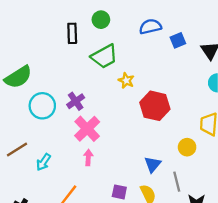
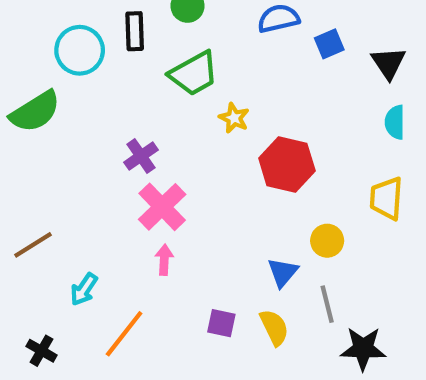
cyan circle: (42, 106) -> (80, 50), moved
yellow circle: (187, 147) -> (327, 241), moved
cyan arrow: (43, 162) -> (84, 289), moved

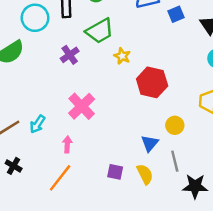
purple cross: (141, 156) -> (70, 55), moved
pink arrow: (164, 260) -> (67, 144), moved
cyan arrow: (84, 289) -> (37, 124), moved
black cross: (42, 351) -> (14, 166), moved

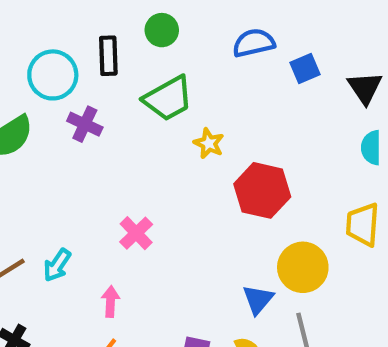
purple cross: (70, 55) -> (85, 124), moved, turned -30
pink cross: (82, 106) -> (136, 233), size x0.7
yellow circle: (175, 125) -> (303, 267), size x1.5

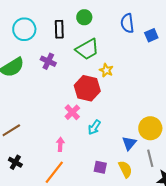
blue semicircle: (254, 43) -> (127, 23), turned -84
cyan circle: (53, 75) -> (24, 29), moved
red hexagon: (262, 190) -> (87, 88), moved
cyan arrow: (57, 265) -> (94, 127), moved

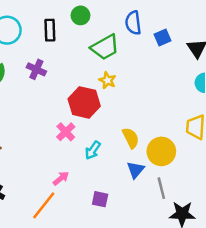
green trapezoid: (87, 49) -> (105, 47), moved
pink arrow: (60, 144) -> (61, 178), moved, turned 48
yellow semicircle: (125, 169) -> (131, 138), moved

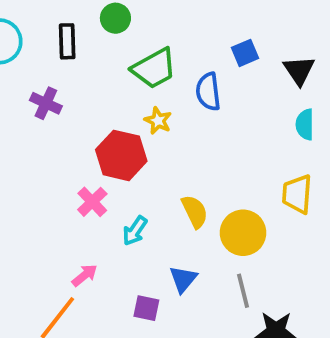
blue semicircle: (133, 23) -> (208, 92), moved
blue triangle: (136, 170) -> (183, 279), moved

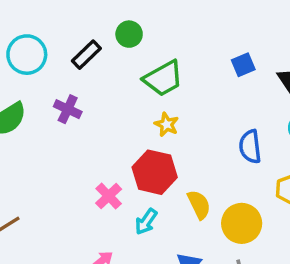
black rectangle: (67, 41) -> (86, 55), turned 48
blue semicircle: (208, 92) -> (250, 147), moved
red hexagon: (121, 155) -> (155, 172), moved

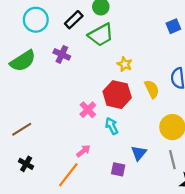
green trapezoid: (163, 78) -> (101, 35), moved
yellow semicircle: (199, 205) -> (152, 89), moved
cyan arrow: (146, 222) -> (112, 126), turned 119

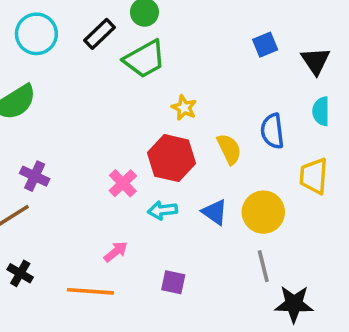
purple cross: (62, 54) -> (35, 176), moved
cyan arrow: (112, 126) -> (162, 210), turned -70
blue triangle: (139, 153) -> (215, 212), moved, turned -35
orange line: (68, 175) -> (90, 291), turned 56

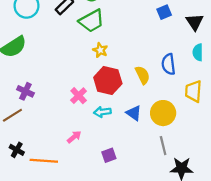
yellow star: (184, 108) -> (100, 50), moved
purple square: (173, 282) -> (109, 155), turned -32
orange line: (90, 291) -> (44, 161), moved

